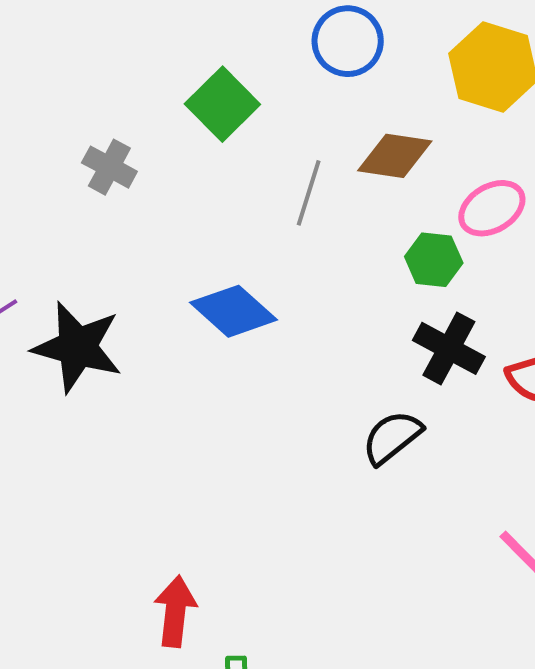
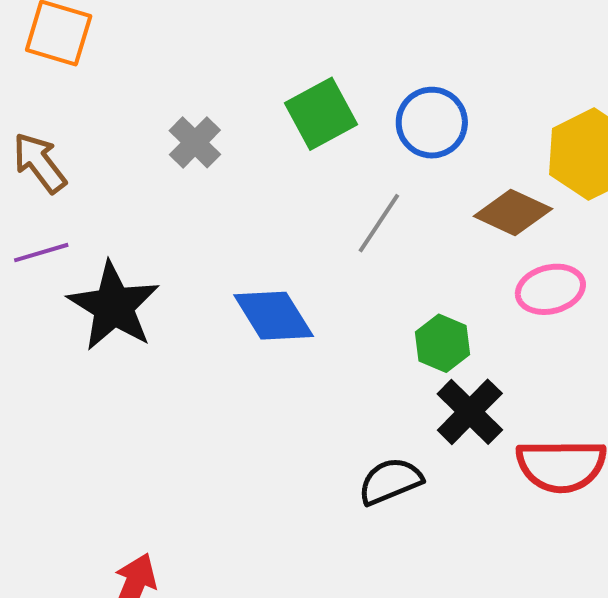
blue circle: (348, 41) -> (432, 123), moved
brown diamond: (395, 156) -> (513, 212), moved
green hexagon: (434, 260) -> (442, 343), moved

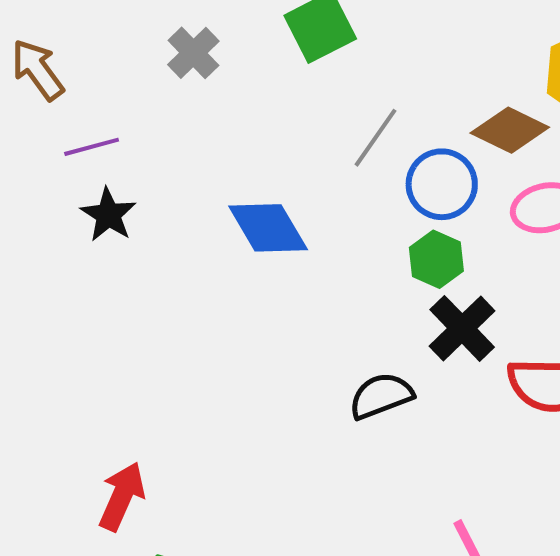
blue circle: (432, 123) -> (442, 184), moved
purple line: (41, 253) -> (92, 147), moved
black star: (114, 306) -> (108, 215), size x0.6

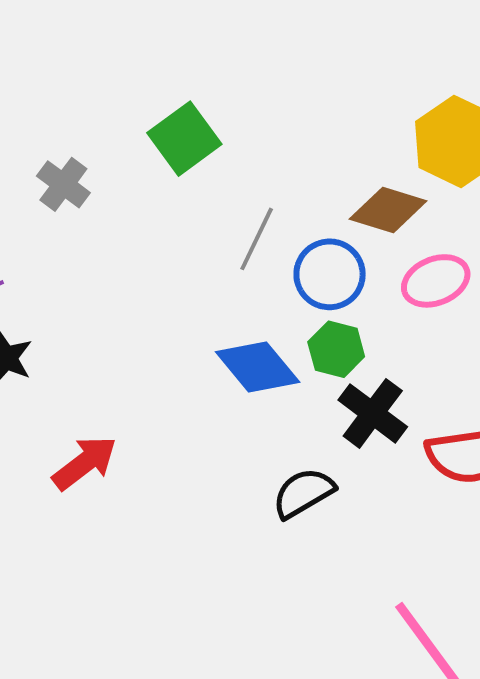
blue diamond: (268, 228) -> (258, 367), moved
red arrow: (122, 496) -> (85, 463), moved, turned 38

